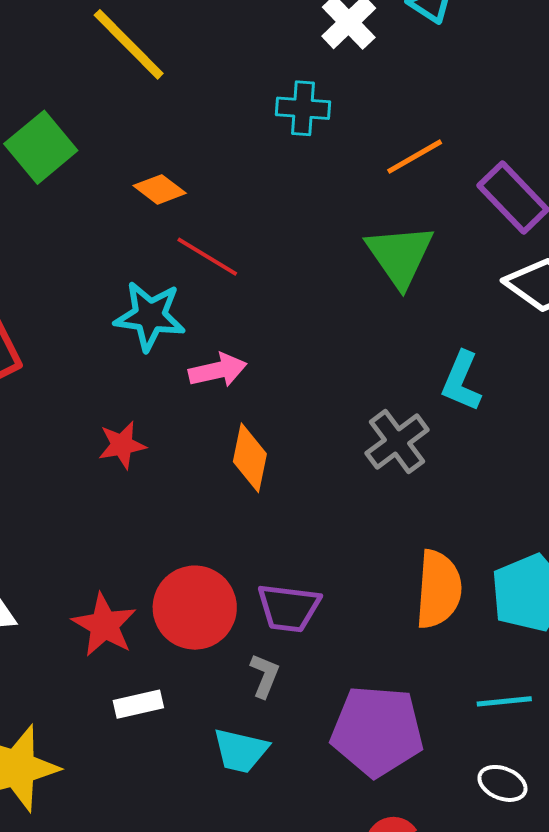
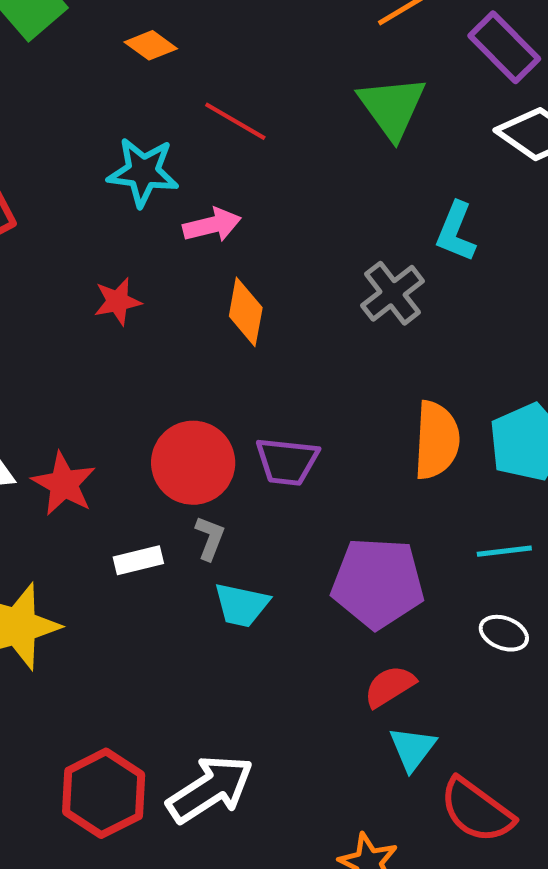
red line: (207, 257) -> (235, 121), moved
red star: (104, 625) -> (64, 484), moved
gray L-shape: (265, 676) -> (210, 538), moved

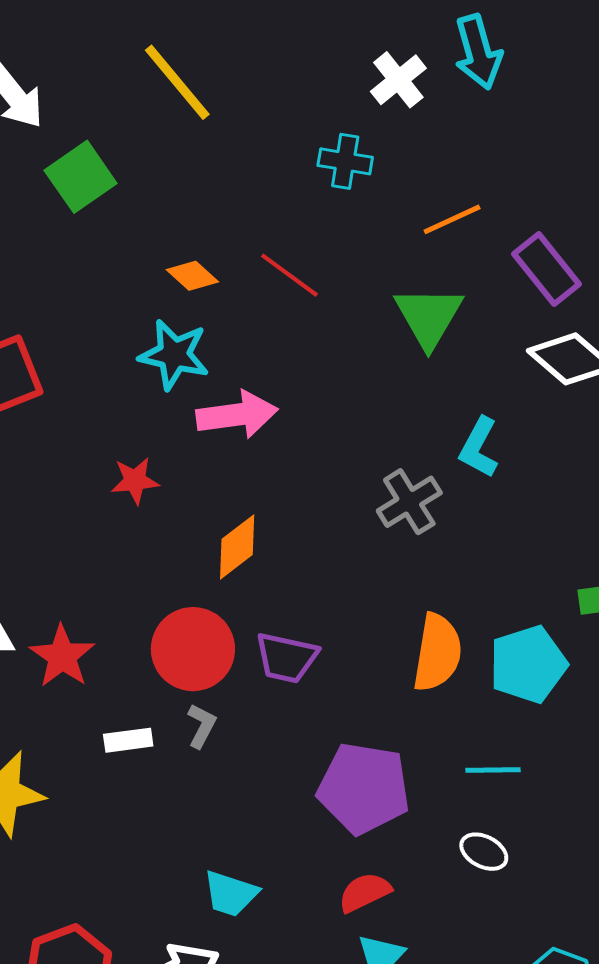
orange diamond: (151, 45) -> (192, 276), moved
red line: (235, 121) -> (289, 275), moved
pink arrow: (212, 225) -> (237, 415), size x1.4
orange diamond: (246, 312) -> (237, 547), moved, turned 36
cyan trapezoid: (241, 605) -> (231, 894), moved

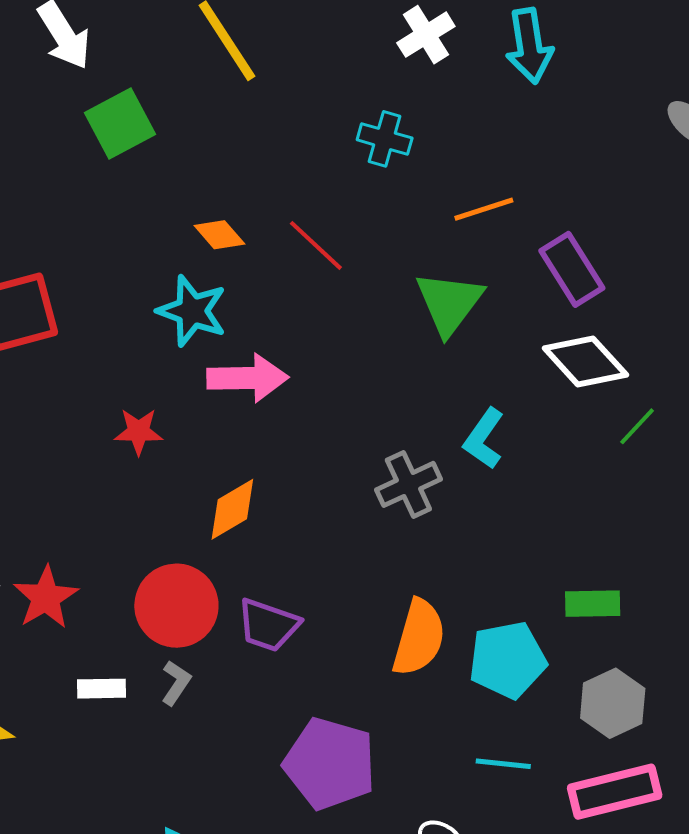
white cross: (398, 80) -> (426, 35), moved
cyan line: (493, 770) -> (503, 764), moved

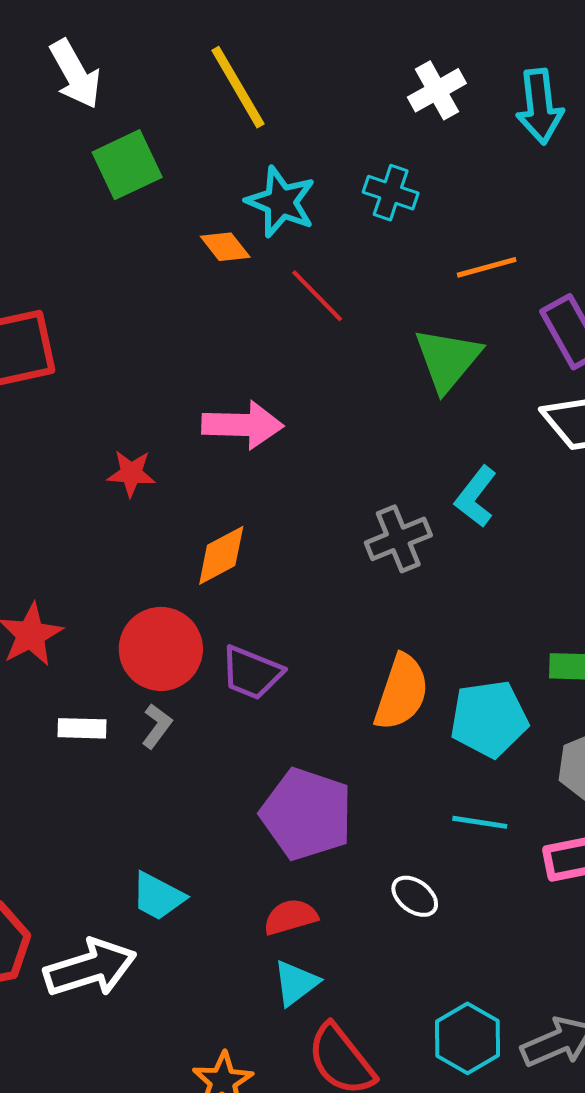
orange diamond: (219, 235) -> (225, 247), moved
cyan star: (192, 311) -> (281, 202), moved

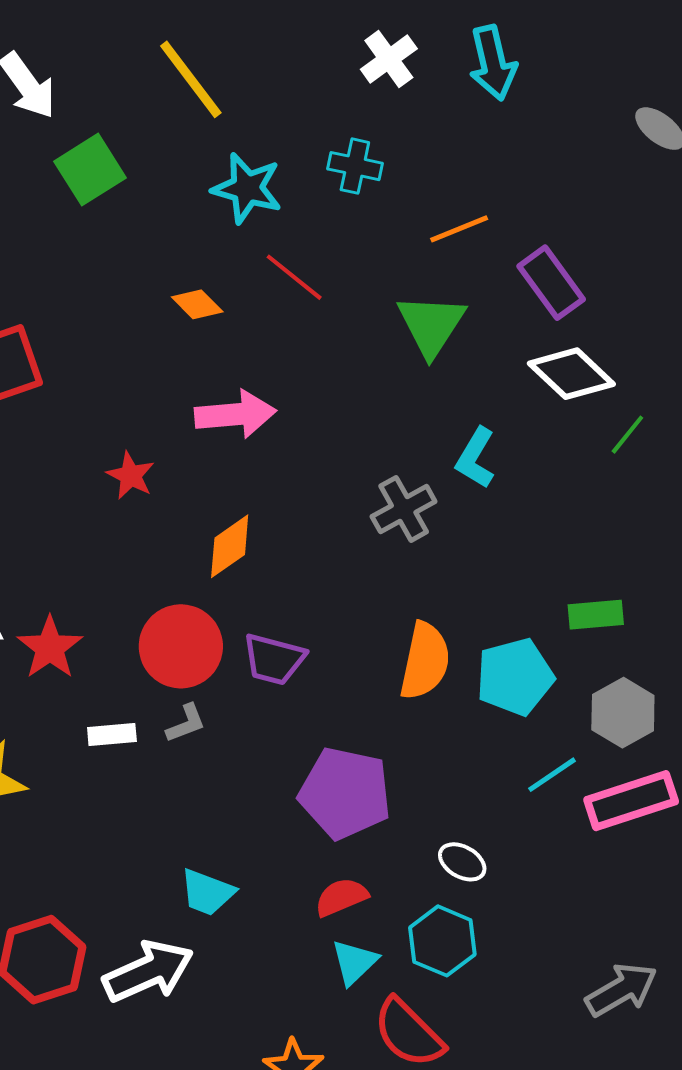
orange diamond: (225, 247) -> (197, 304), moved
red star: (131, 473) -> (131, 475), turned 30
gray L-shape: (157, 726) -> (186, 723), turned 39
cyan line: (480, 822) -> (552, 775), moved, turned -36
cyan hexagon: (467, 1038) -> (442, 941), moved

